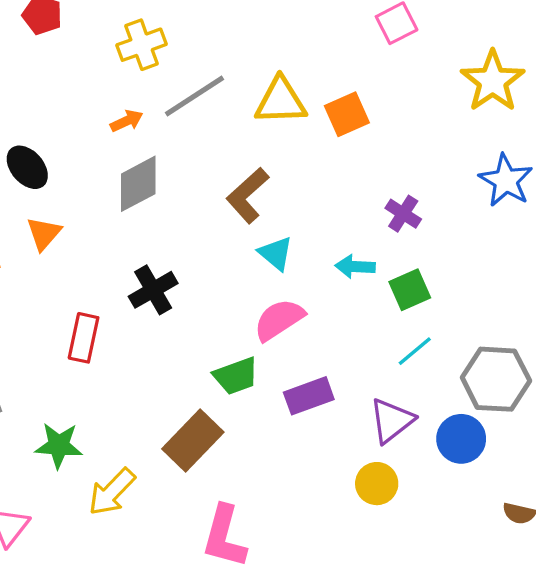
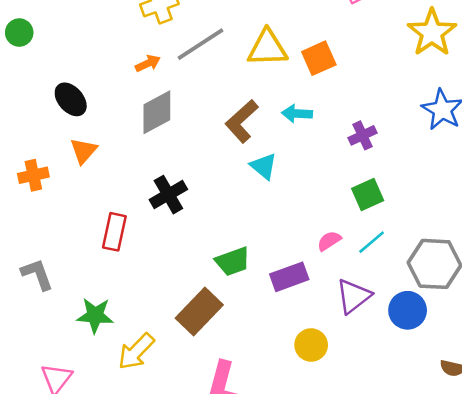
purple cross: (403, 214) -> (363, 135), turned 32
cyan arrow: (355, 267) -> (297, 114), moved
pink semicircle: (279, 320) -> (329, 241), moved, size x0.6
yellow circle: (377, 484) -> (311, 345), moved

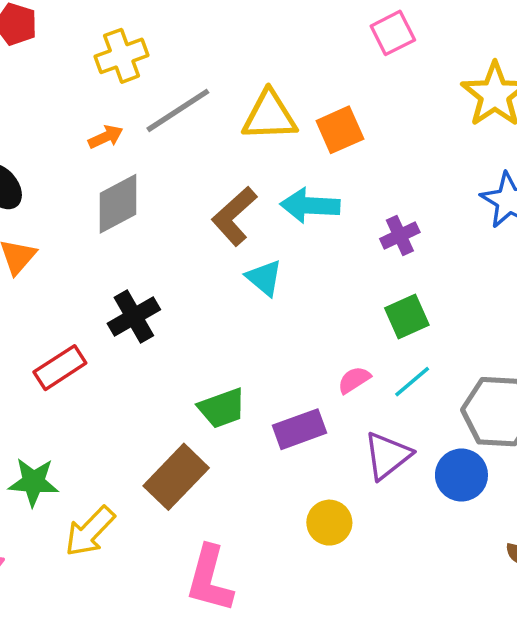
cyan arrow: (297, 114) -> (310, 206), size x1.4
red rectangle: (114, 232) -> (60, 368), turned 45

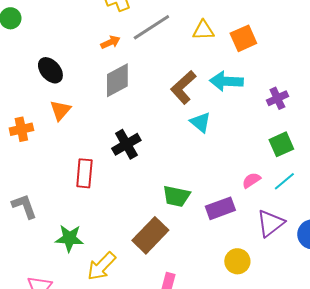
yellow triangle: (269, 116) -> (203, 30), size x0.7
red rectangle: (60, 368) -> (84, 173), turned -52
green trapezoid: (222, 408) -> (176, 196), turned 32

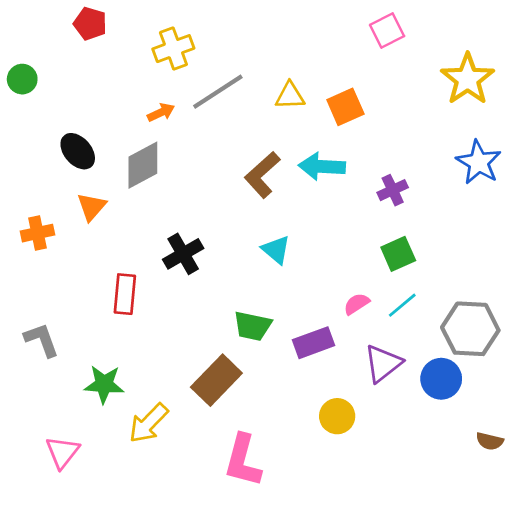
gray diamond: (117, 80) -> (143, 165), moved
cyan triangle: (200, 122) -> (276, 250), moved

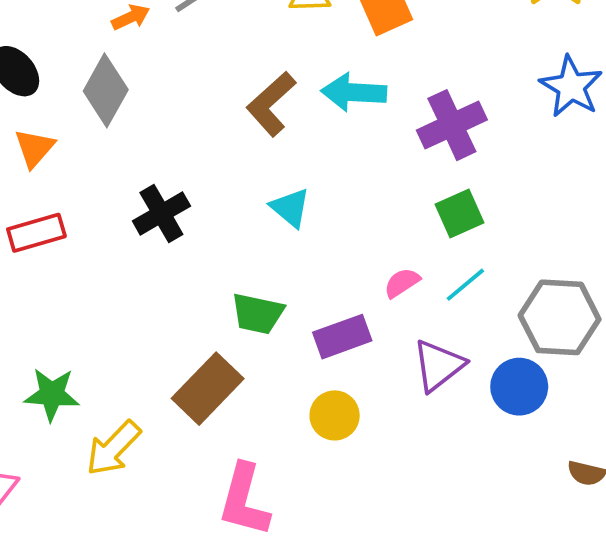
gray diamond: (143, 165) -> (106, 90), turned -33
purple cross: (393, 190) -> (452, 125), size x1.6
red rectangle: (125, 294) -> (36, 233), moved, turned 69
yellow circle: (337, 416) -> (335, 415), moved

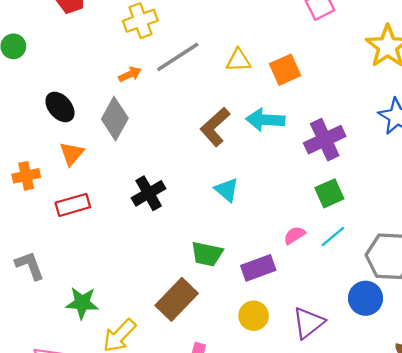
purple triangle: (438, 365) -> (308, 323), moved

